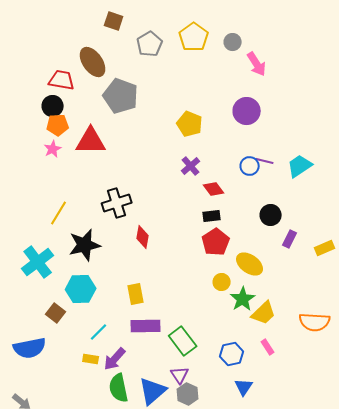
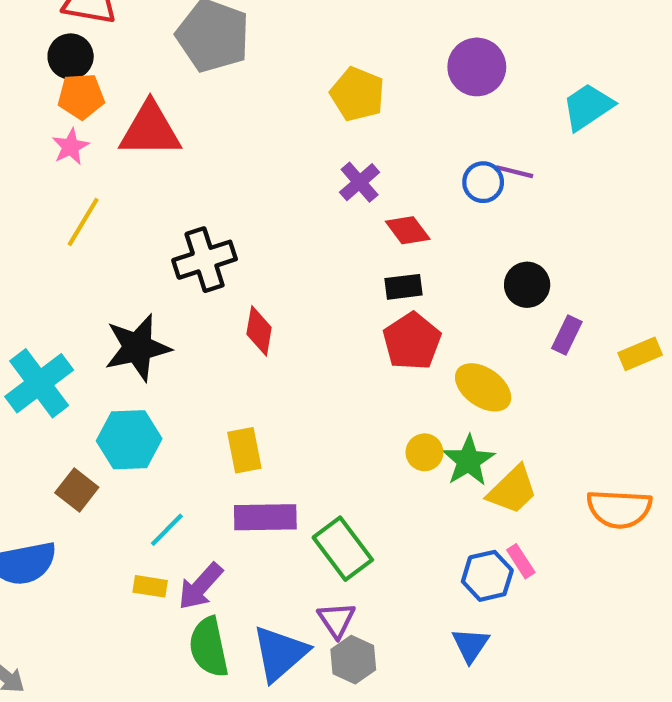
cyan trapezoid: (300, 166) -> (588, 107), moved
yellow line: (59, 213) -> (83, 222), moved
yellow circle: (222, 282) -> (424, 452), moved
blue hexagon: (232, 354) -> (487, 576), moved

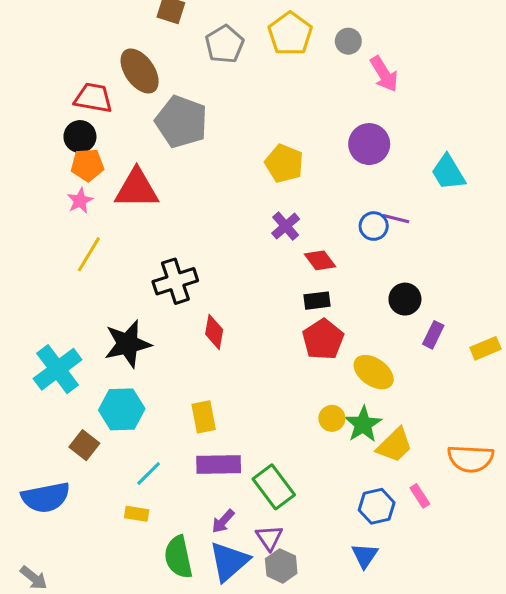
cyan trapezoid: (588, 107) -> (448, 172), turned -87
pink rectangle: (521, 561) -> (420, 496), moved
purple arrow: (200, 586) -> (223, 521), moved, size x0.7

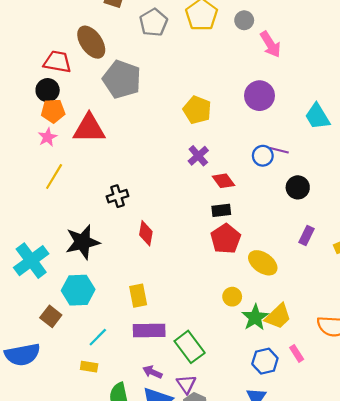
black cross: (175, 281) -> (117, 196), size x0.7
black circle: (405, 299) -> (298, 187), moved
green star: (363, 424) -> (255, 317), moved
purple arrow: (223, 521) -> (152, 372), turned 72

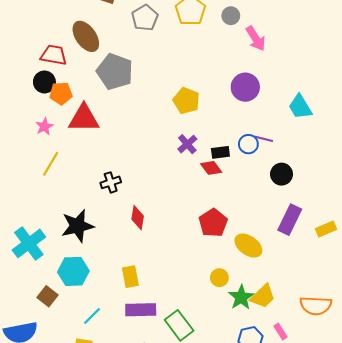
orange pentagon: (53, 111) -> (61, 93), moved
black rectangle: (221, 210) -> (220, 152), moved
purple rectangle: (306, 235) -> (290, 220), size x1.6

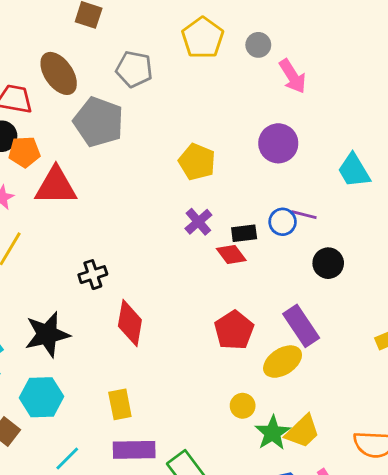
gray pentagon: (145, 18) -> (134, 69), moved, turned -30
red diamond: (138, 218) -> (130, 323), size x1.4
purple rectangle: (290, 220) -> (301, 326), moved, turned -60
yellow ellipse: (248, 246) -> (283, 362), turned -68

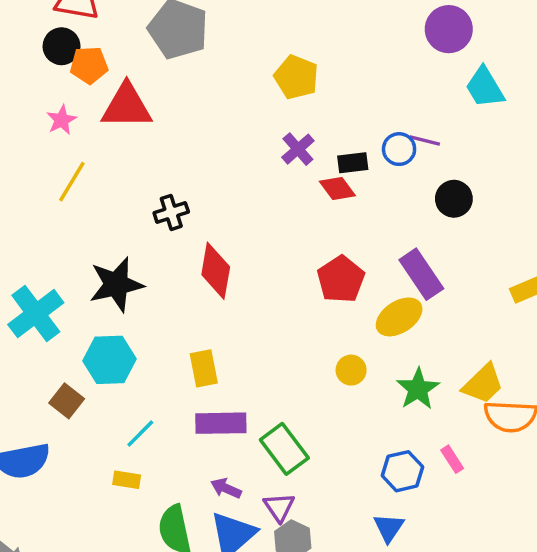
purple circle: (278, 143) -> (449, 29), moved
yellow trapezoid: (303, 431) -> (483, 384), moved
green star: (273, 433) -> (418, 389), moved

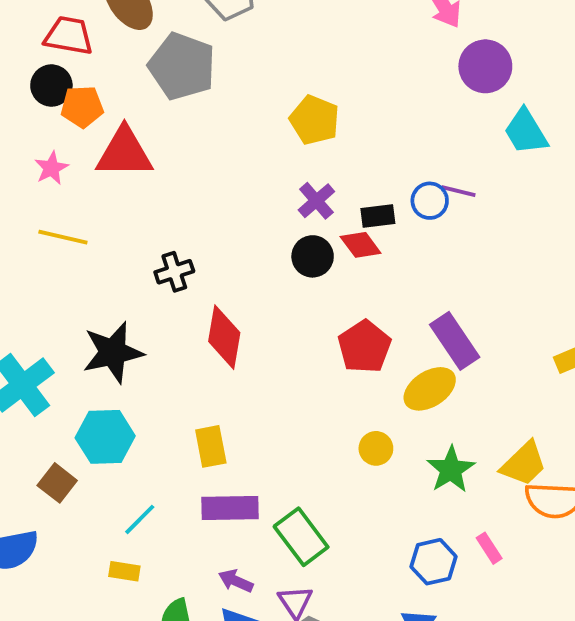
yellow line: (72, 182) -> (63, 237), turned 72
black circle: (454, 199) -> (313, 256), moved

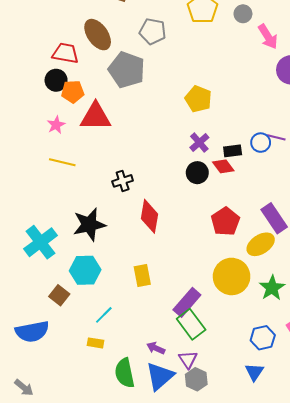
yellow circle: (376, 448) -> (232, 276), size x2.0
purple rectangle: (230, 508) -> (187, 302), moved, turned -48

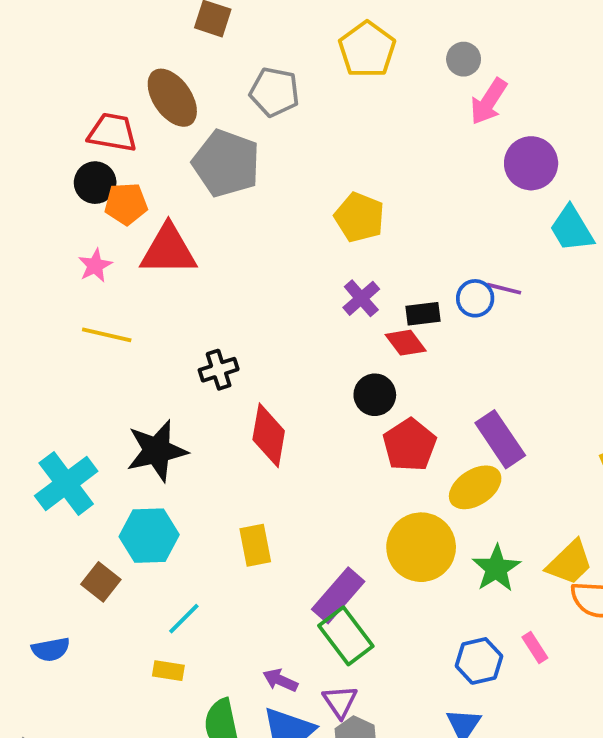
gray circle: (243, 14) -> (464, 59), moved
pink arrow: (268, 37) -> (489, 102), turned 65
black circle: (197, 173) -> (375, 395), moved
blue semicircle: (32, 332) -> (51, 649), size x0.6

